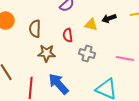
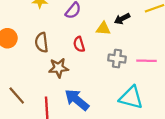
gray cross: (87, 53) -> (117, 59), moved

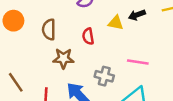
gray cross: (117, 59) -> (104, 76), moved
pink line: (147, 61) -> (138, 62), moved

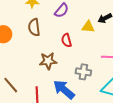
brown semicircle: (49, 30) -> (34, 27), moved

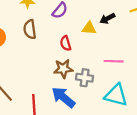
brown star: (48, 61) -> (63, 69), moved

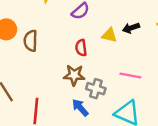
brown semicircle: (30, 29) -> (31, 41), moved
blue arrow: (63, 97) -> (80, 108), moved, size x0.7

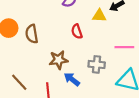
brown star: (74, 75) -> (59, 60), moved
blue arrow: (80, 108) -> (72, 79), moved

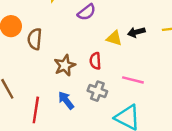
red semicircle: (77, 31) -> (95, 61), moved
brown star: (59, 60) -> (65, 65), moved, turned -30

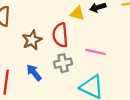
red semicircle: (95, 61) -> (60, 35), size x1.5
gray cross: (97, 91) -> (63, 63), turned -30

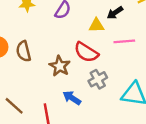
red semicircle: (60, 35) -> (86, 52), turned -35
pink line: (96, 52) -> (124, 41), moved

